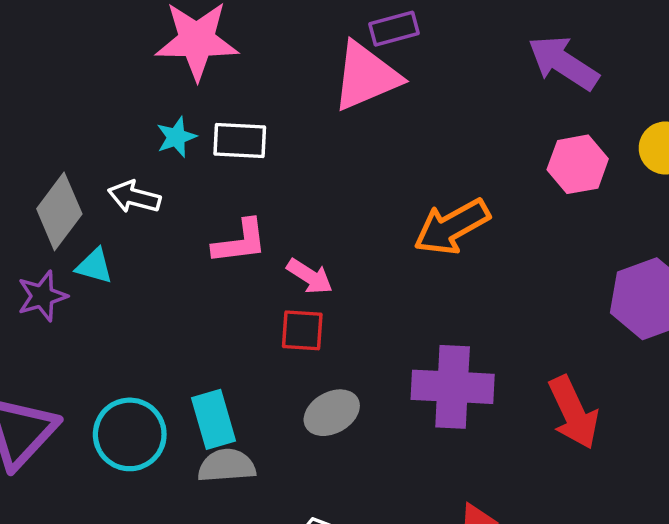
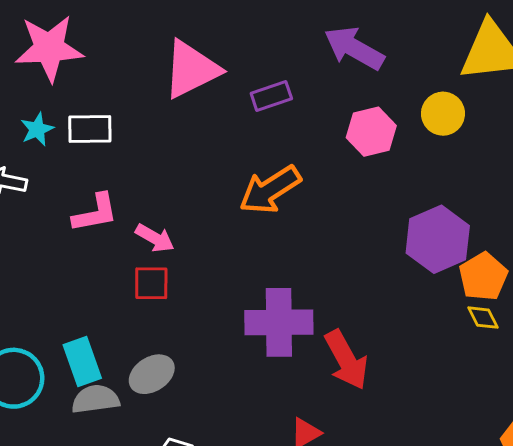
purple rectangle: (394, 29) -> (271, 96), moved
red arrow: (573, 412) -> (346, 360), moved
gray ellipse: (332, 413) -> (152, 374), moved

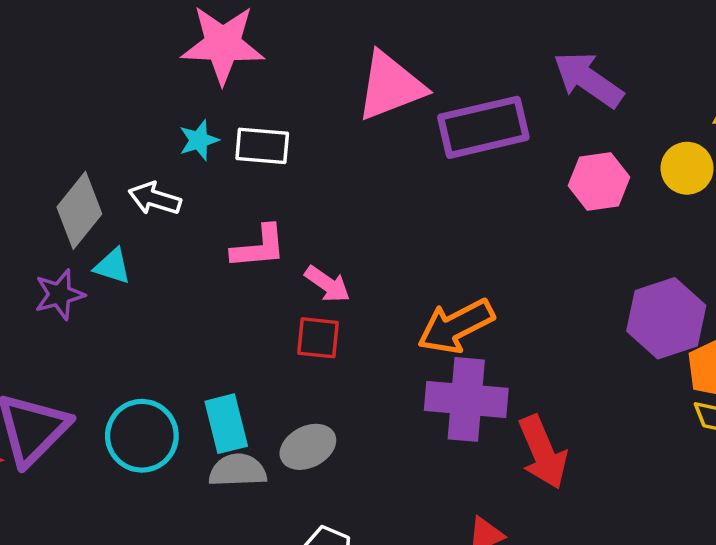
purple rectangle: (271, 96) -> (483, 127), size x1.8
orange arrow: (270, 190) -> (456, 326), moved

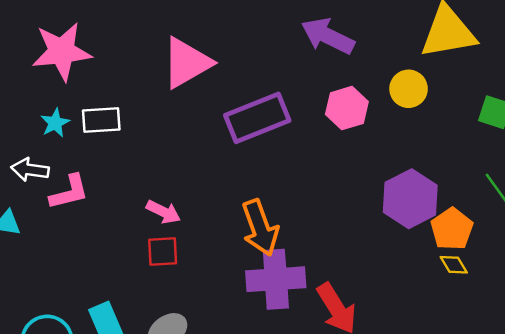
purple rectangle: (483, 127) -> (257, 118), moved
pink L-shape: (259, 247) -> (69, 192), moved
orange arrow: (456, 326) -> (260, 228), turned -74

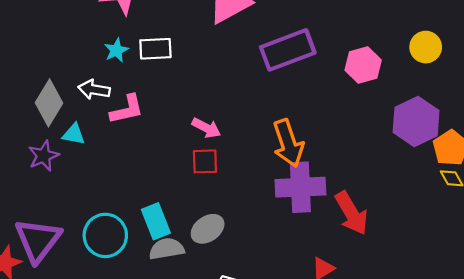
yellow circle: (409, 89) -> (426, 47), moved
pink hexagon: (347, 108) -> (363, 65), moved

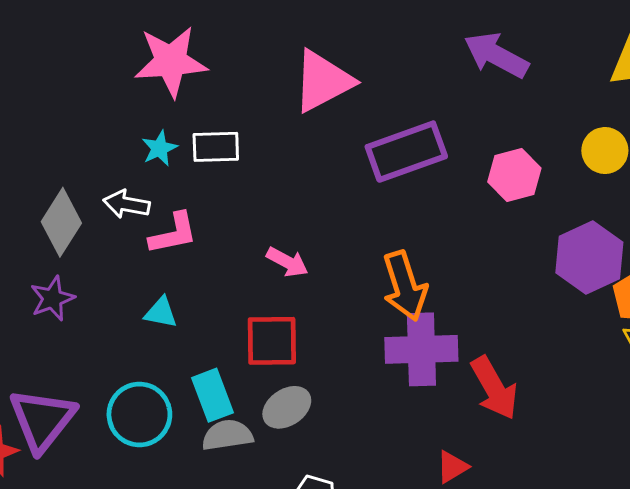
cyan triangle: (74, 134) -> (161, 313), moved
red square: (205, 161) -> (272, 341), moved, size x1.4

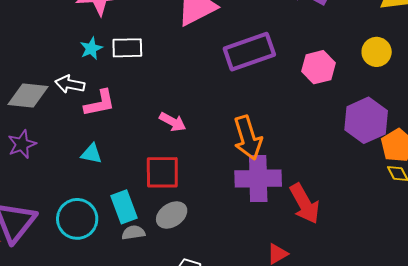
gray diamond: (61, 222) -> (28, 95), turned 63
gray semicircle: (227, 435) -> (133, 233), size x0.7

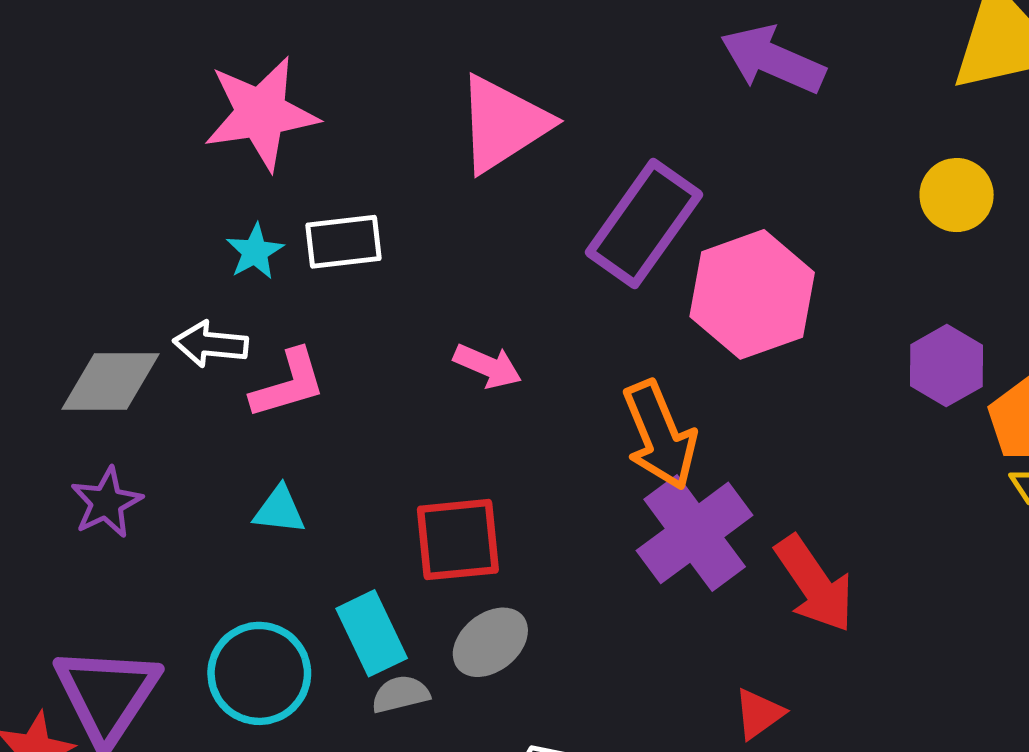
purple rectangle: (249, 52) -> (644, 223), turned -30
pink hexagon: (318, 67) -> (752, 294), moved, size x1.5
purple hexagon: (366, 120) -> (946, 366), size x0.7
pink arrow: (173, 122) -> (488, 366), moved
purple cross: (258, 179) -> (695, 533), turned -30

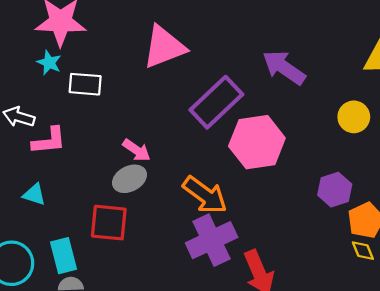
purple arrow: (773, 60) -> (284, 67), moved
cyan star: (255, 252) -> (49, 63), moved, turned -30
orange arrow: (660, 435) -> (205, 195), turned -42
gray ellipse: (490, 642) -> (129, 179), moved

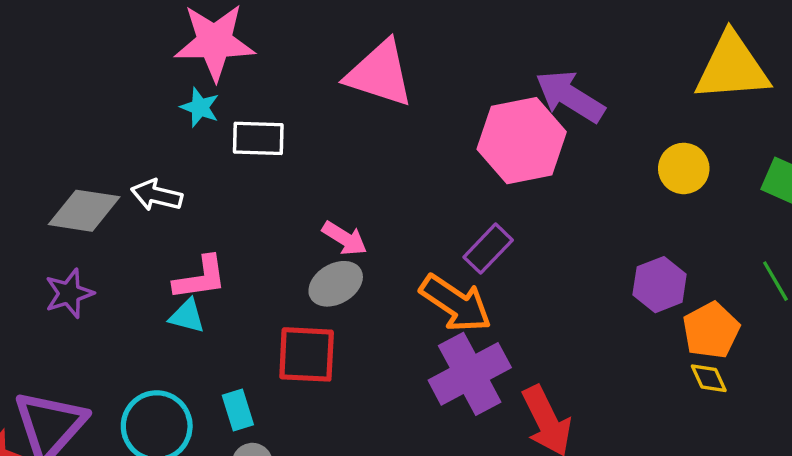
pink triangle: (164, 47) -> (380, 74), turned 42
purple rectangle: (216, 102) -> (488, 249), moved, size x0.6
pink L-shape: (49, 141) -> (200, 278), moved
pink hexagon: (257, 142) -> (522, 141), moved
cyan rectangle: (63, 256) -> (238, 410), size x0.7

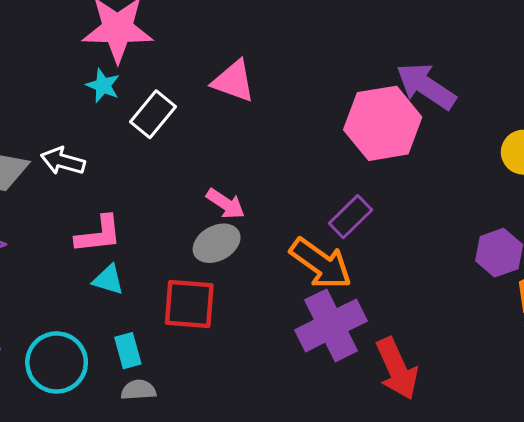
pink triangle: (380, 74) -> (234, 81), moved, size x0.7
white rectangle: (258, 138) -> (153, 114), turned -54
cyan triangle: (187, 316) -> (108, 280), moved

